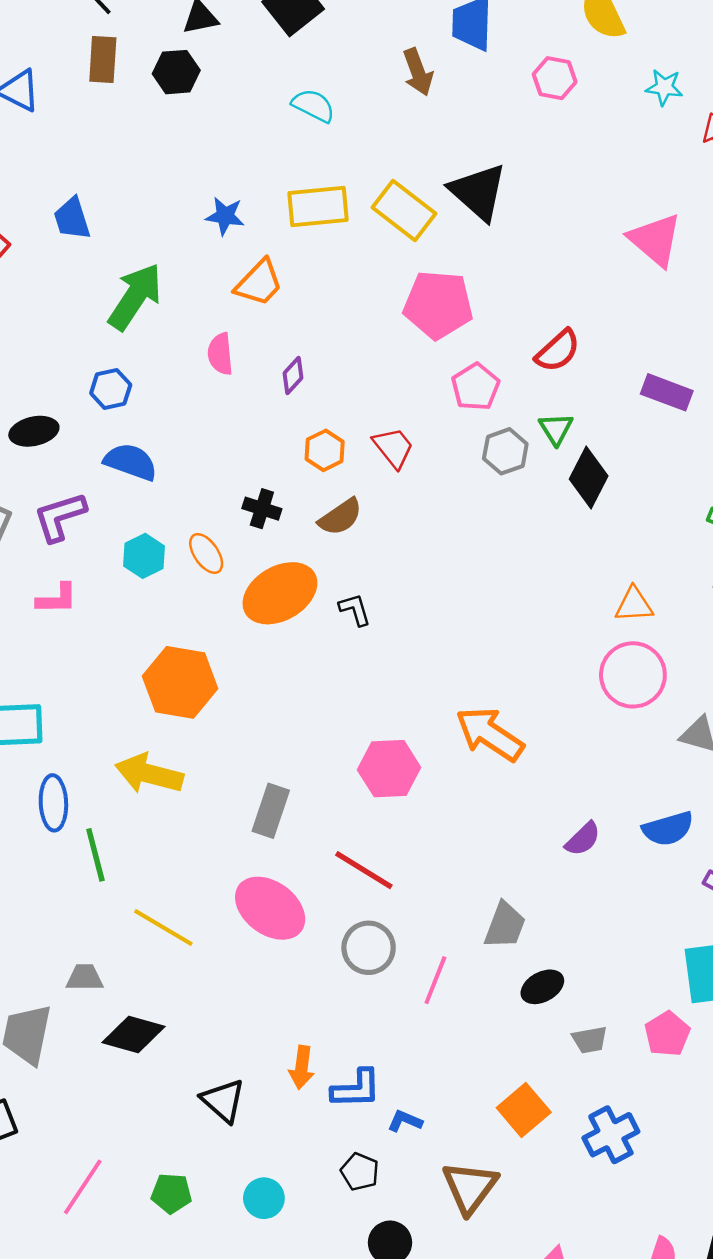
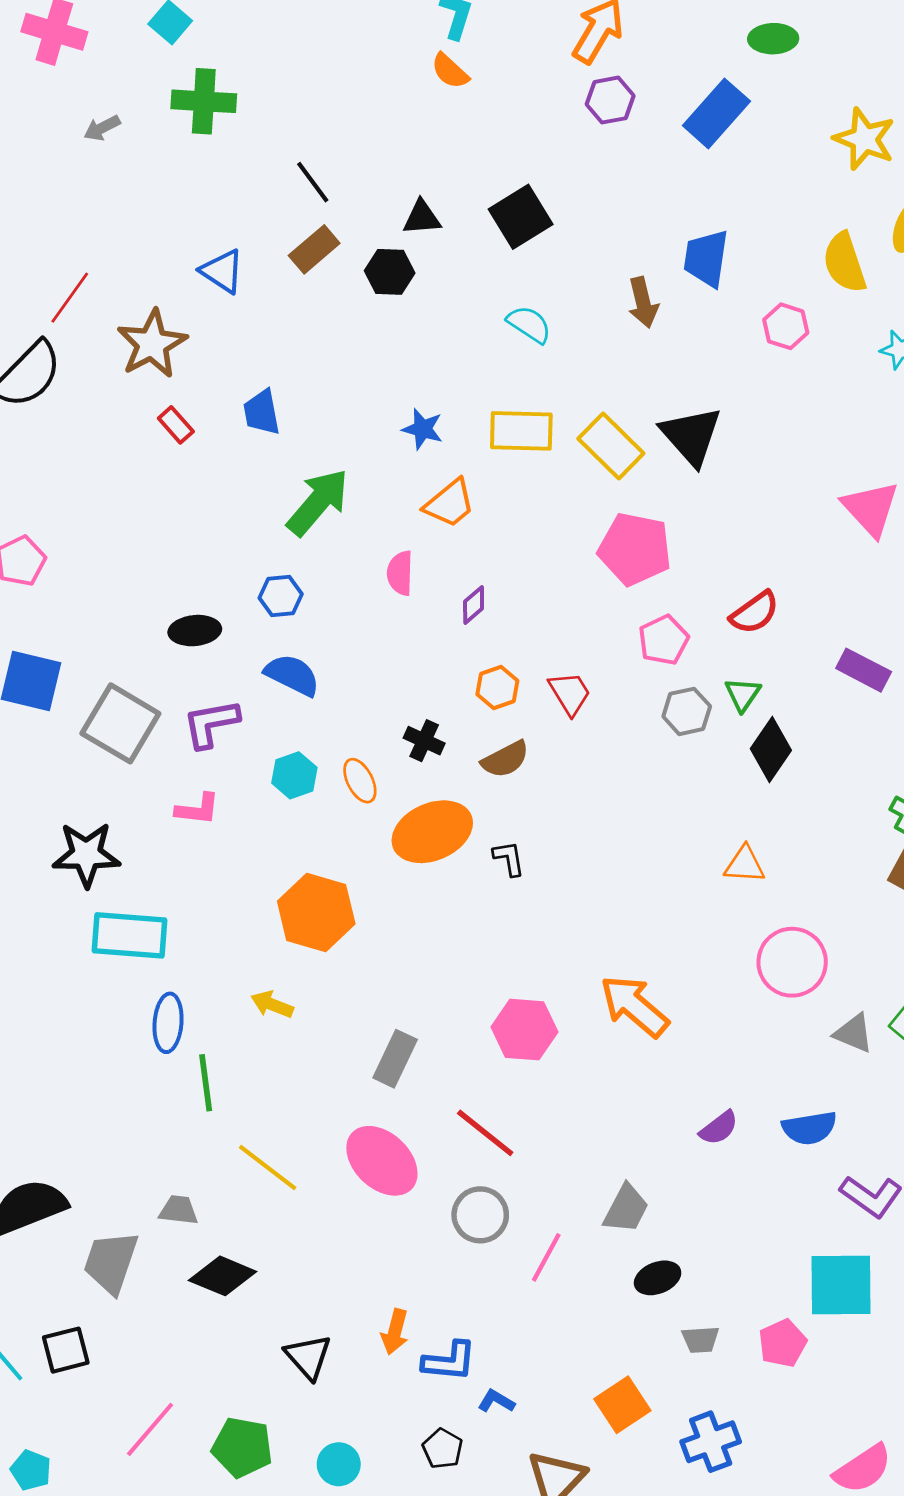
brown rectangle: (103, 60) -> (314, 249), turned 39
orange triangle: (634, 605) -> (745, 865), moved
yellow arrow: (149, 774) -> (272, 1004), size x0.6
green pentagon: (171, 1193) -> (242, 1447), size x1.4

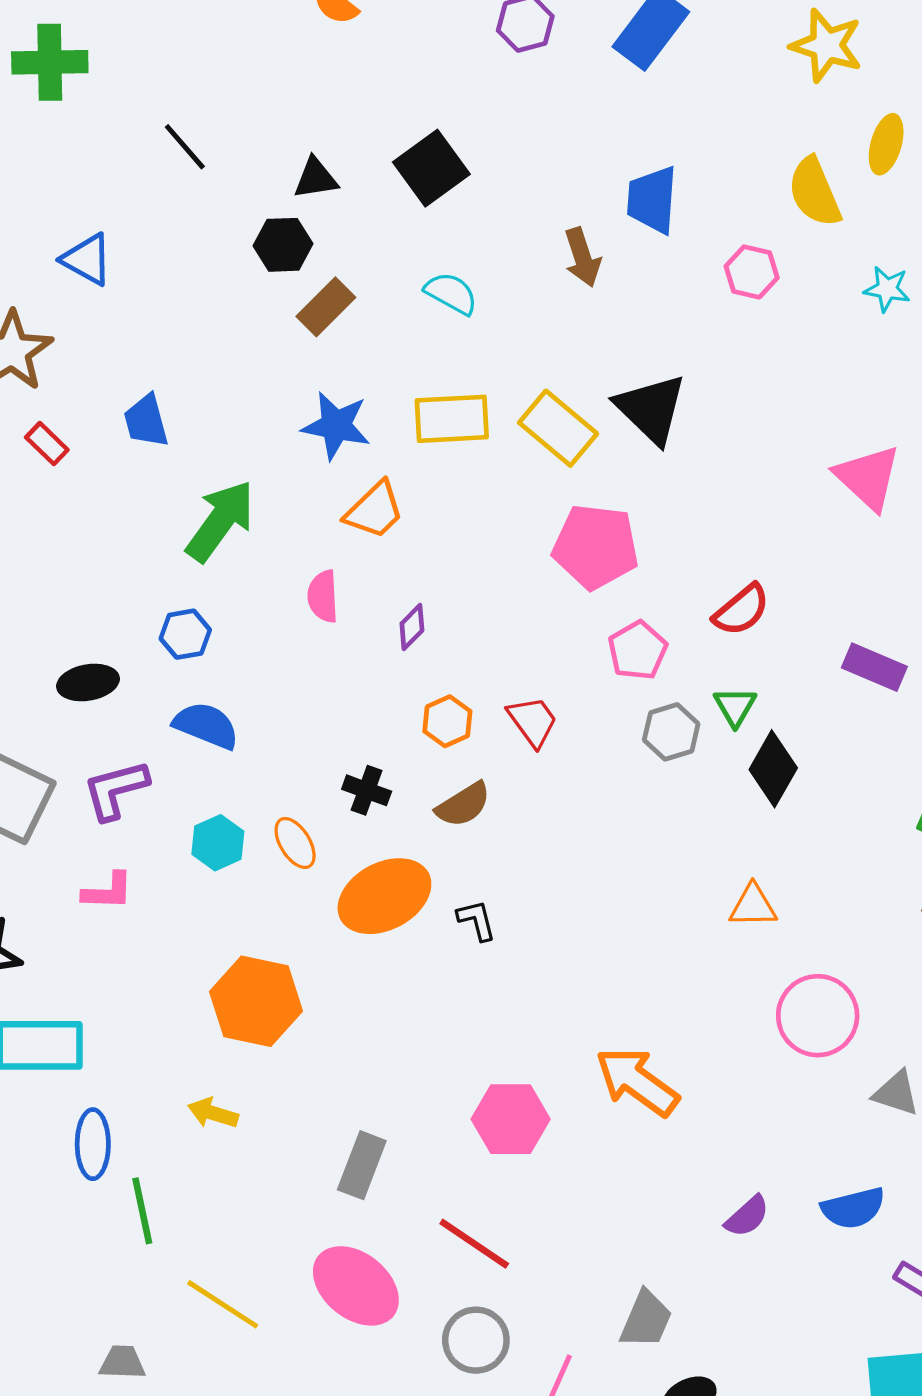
brown rectangle: (314, 249) -> (326, 307), moved
blue star: (423, 429) -> (336, 426), size x1.4

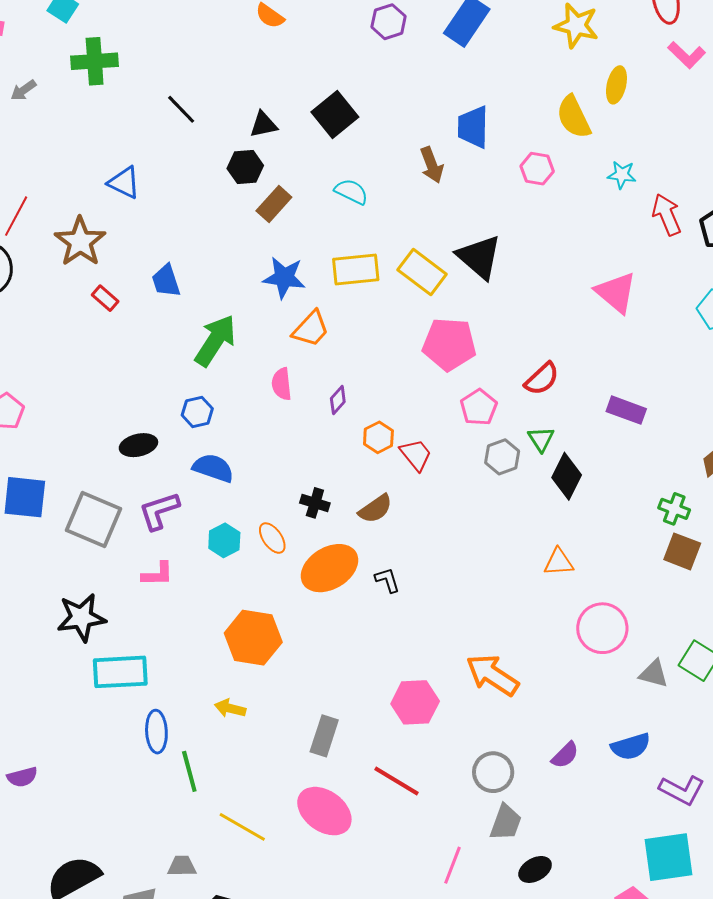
orange hexagon: (447, 721) -> (378, 437), moved
gray circle: (476, 1340) -> (493, 772), moved

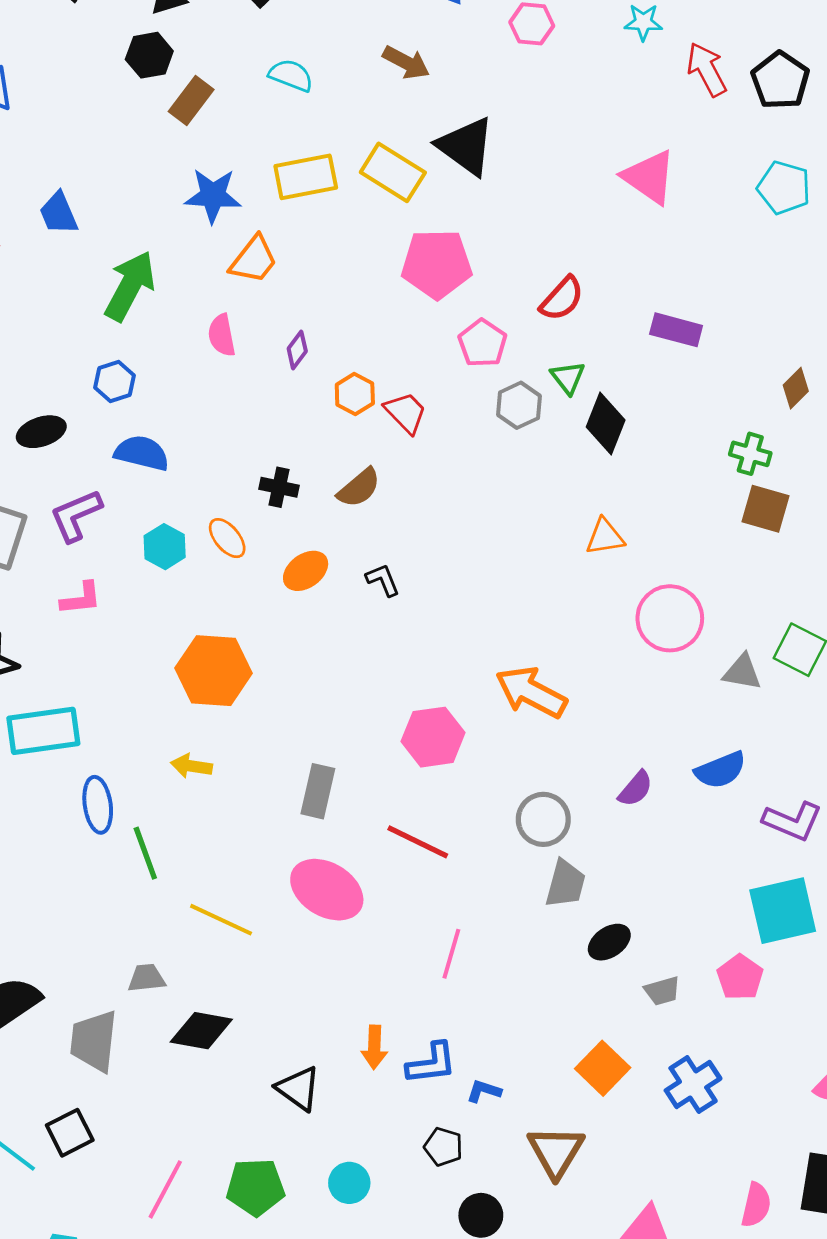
brown arrow: (432, 165) -> (406, 62), moved, turned -36
orange ellipse: (329, 568) -> (306, 571), size x0.6
pink line: (453, 865) -> (451, 954), moved

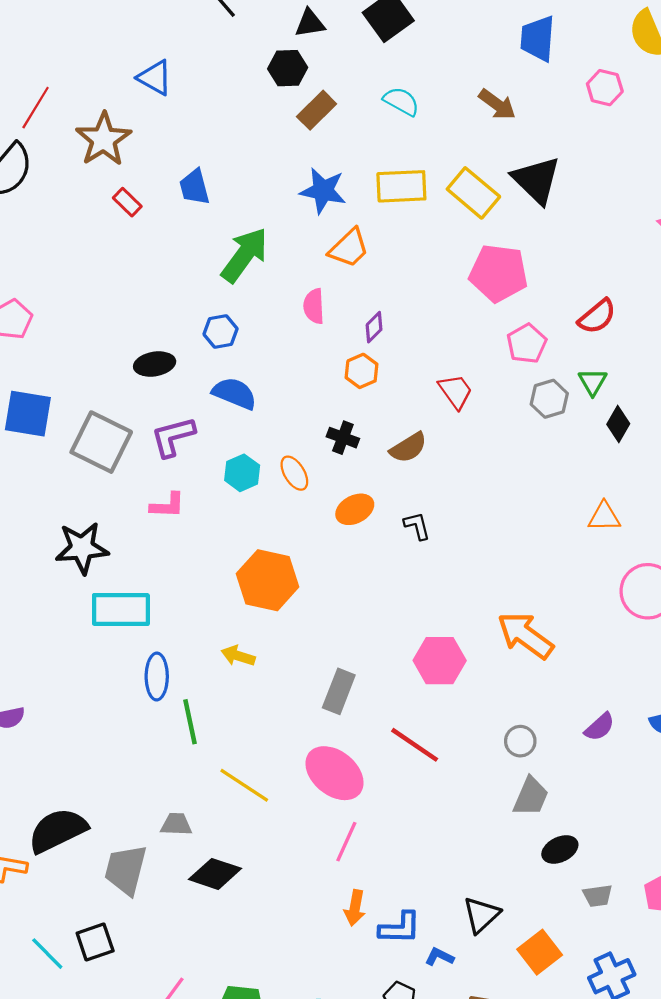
orange hexagon: (355, 394) -> (362, 371), moved
black diamond: (606, 424) -> (618, 424), size x0.7
gray circle: (543, 819) -> (520, 741), size x0.7
pink line: (451, 954) -> (346, 842), moved
black triangle: (298, 1088) -> (481, 915), moved, turned 33

